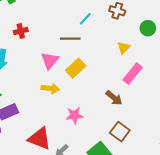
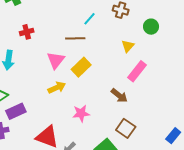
yellow arrow: (50, 88) -> (57, 88), turned -30

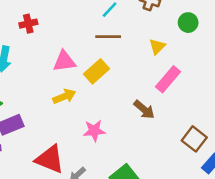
brown line: (75, 38) -> (108, 37), moved
pink triangle: (56, 60) -> (64, 61), turned 42
brown square: (126, 128) -> (194, 139), moved

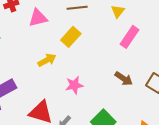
pink triangle: (64, 61) -> (38, 18), moved
brown arrow: (144, 109) -> (124, 79), moved

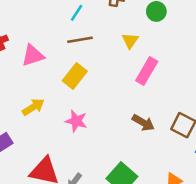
yellow arrow: (47, 60) -> (33, 107), moved
pink star: (74, 85) -> (76, 121), moved, turned 30

